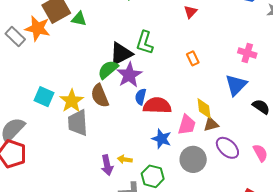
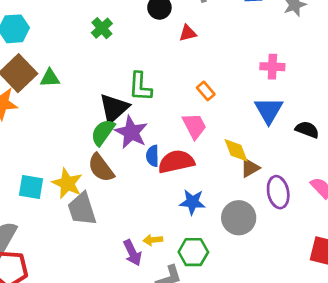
red triangle: (190, 12) -> (188, 33), turned 48
pink trapezoid: (187, 125) -> (194, 126), moved, turned -30
purple ellipse: (227, 148) -> (278, 192), turned 50

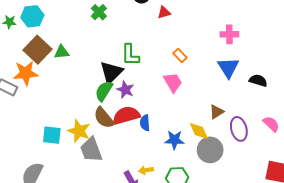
purple star: (131, 132) -> (125, 90), size x0.7
yellow diamond: (236, 150) -> (199, 131), moved
blue semicircle: (153, 156) -> (145, 123), moved
red semicircle: (176, 162) -> (126, 115), moved

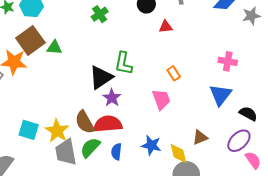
green semicircle: (104, 91) -> (90, 148), moved
blue semicircle: (145, 123) -> (116, 152), moved
purple ellipse: (239, 129) -> (239, 141), moved, turned 50
blue star: (174, 140) -> (151, 145), moved

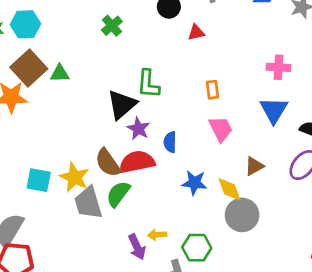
orange rectangle: (174, 73) -> (212, 90), turned 32
pink trapezoid: (161, 99) -> (221, 129), moved
blue semicircle: (116, 152) -> (170, 142), moved

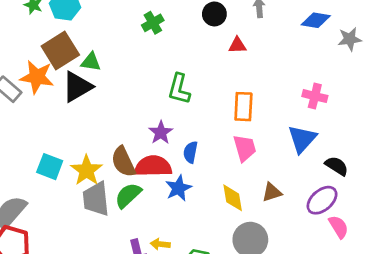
orange rectangle: (212, 90) -> (243, 107), size x1.5
black triangle: (122, 105) -> (77, 87), moved
blue star: (194, 183) -> (178, 188), moved, turned 30
yellow diamond: (229, 189) -> (233, 198), moved

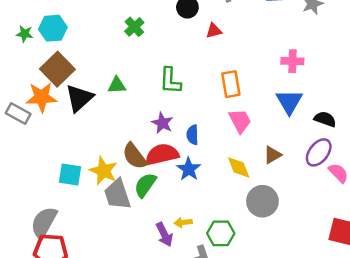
green triangle: (91, 62) -> (117, 85), moved

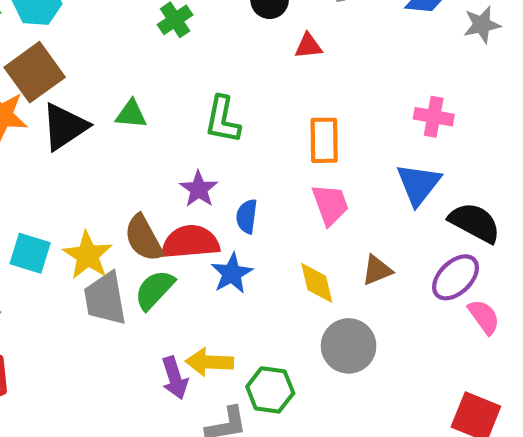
black semicircle: (325, 119) -> (475, 223), size x1.4
yellow arrow: (183, 222) -> (209, 362), size x1.5

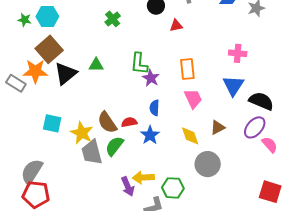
purple star: (199, 189) -> (151, 78), moved
red semicircle: (190, 242) -> (129, 122), size x0.6
cyan square: (30, 253) -> (52, 123), moved

